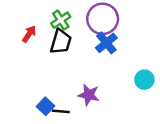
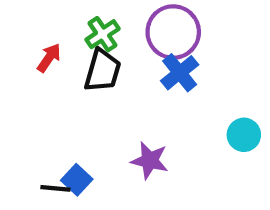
black line: (61, 111) -> (55, 188), moved

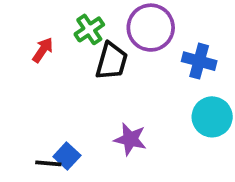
black trapezoid: (103, 71) -> (112, 61), moved
blue cross: (180, 73) -> (199, 61), moved, turned -36
cyan circle: (244, 135) -> (212, 117), size x1.4

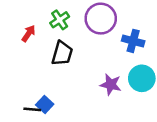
black trapezoid: (112, 61) -> (62, 53), moved
purple star: (130, 139) -> (111, 85), moved

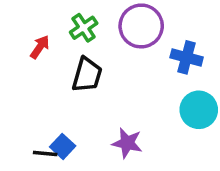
purple star: (111, 85) -> (127, 143), moved

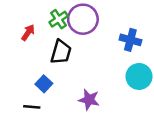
purple circle: (141, 26) -> (83, 19), moved
blue square: (63, 146) -> (44, 84), moved

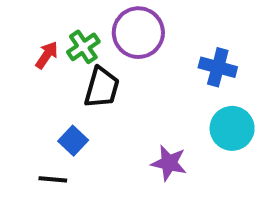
green cross: (59, 19) -> (83, 47), moved
purple star: (89, 100) -> (169, 163), moved

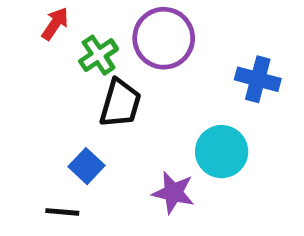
red arrow: (47, 55) -> (55, 24), moved
cyan circle: (232, 128) -> (222, 152), moved
purple star: (169, 163) -> (173, 193), moved

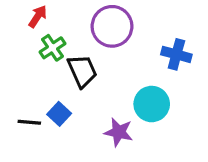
green cross: (99, 55) -> (53, 48), moved
black trapezoid: (120, 103) -> (82, 71), turned -40
black line: (62, 212) -> (29, 122), moved

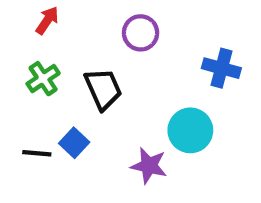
purple circle: (112, 26) -> (141, 33), size x0.7
green cross: (53, 48) -> (43, 79), moved

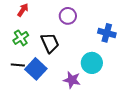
blue square: (74, 143) -> (36, 69), size x1.5
black line: (37, 153) -> (18, 65), moved

